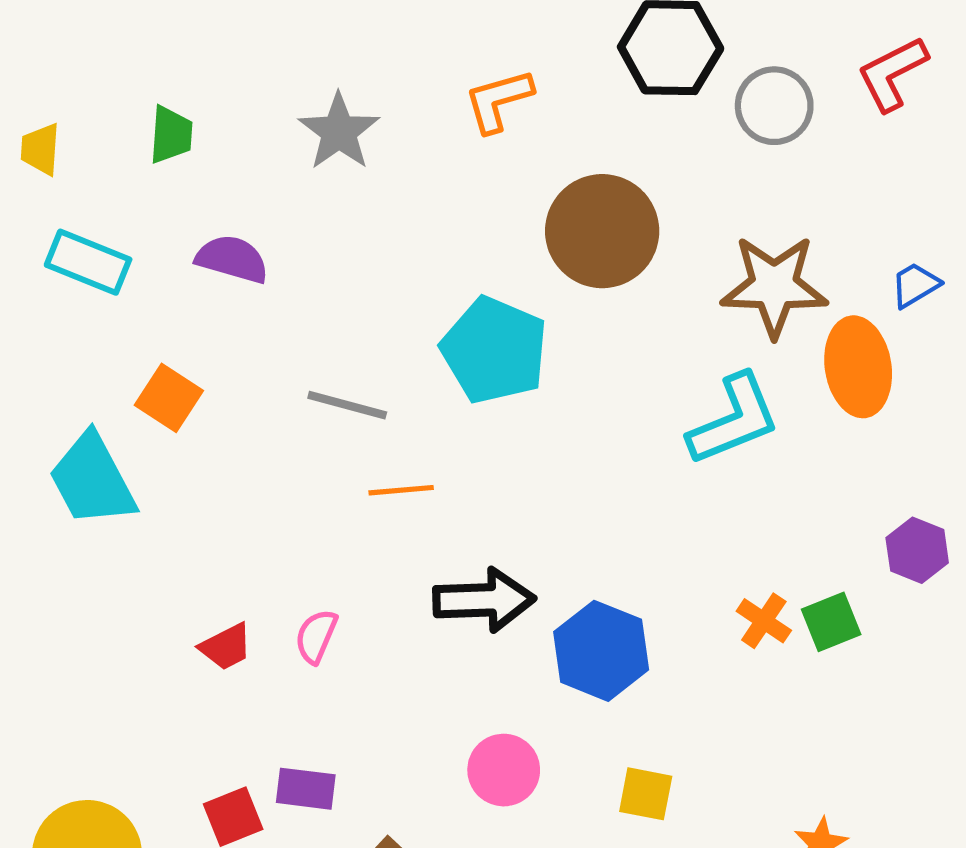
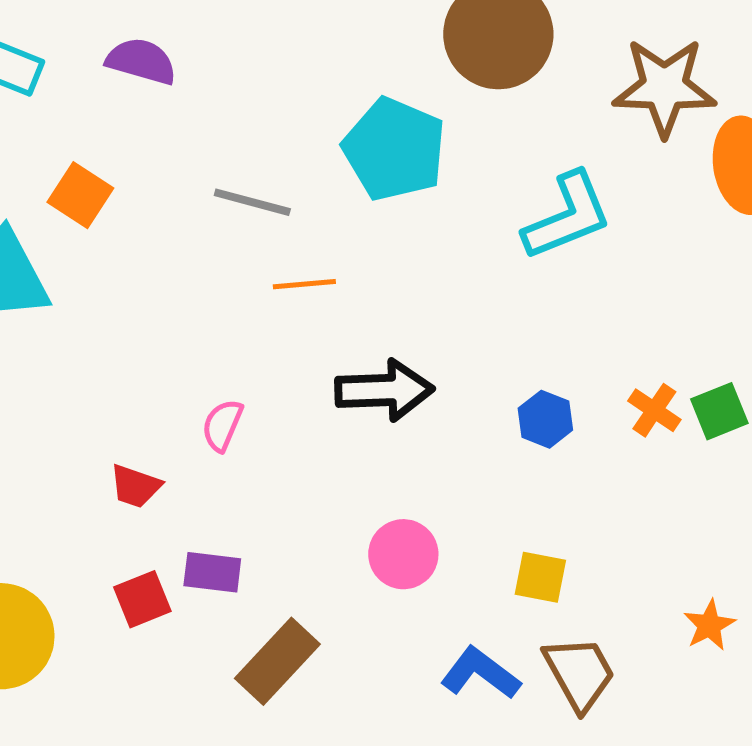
cyan L-shape: (734, 420) -> (567, 216), moved
red trapezoid: (226, 647) -> (135, 486), moved, turned 46
blue hexagon: (601, 651) -> (545, 419), moved, size x0.6

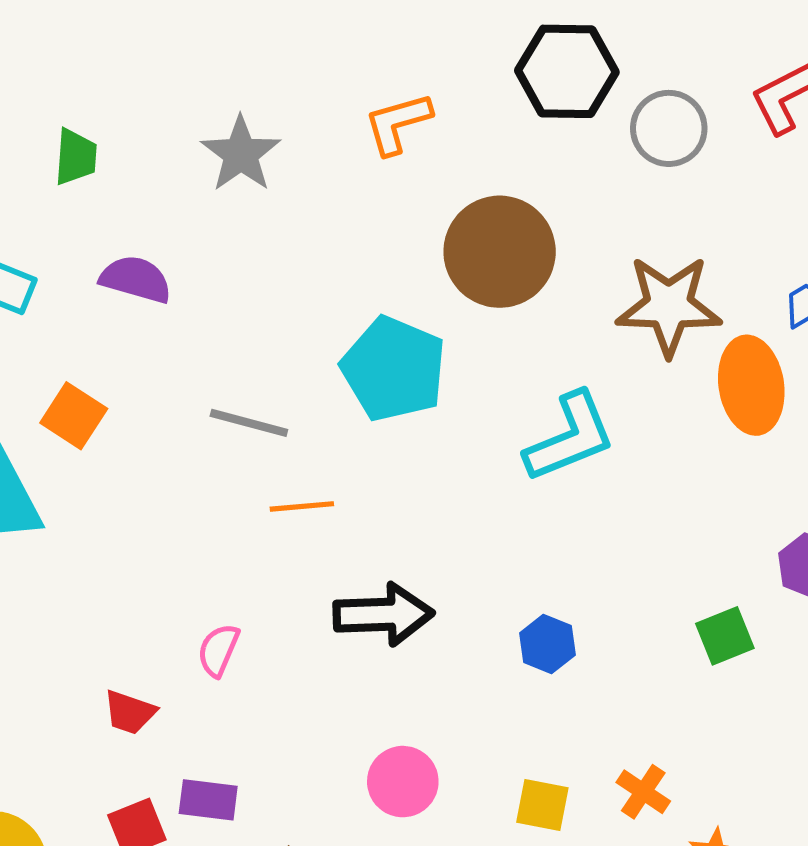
orange cross: (654, 410) -> (643, 792), moved

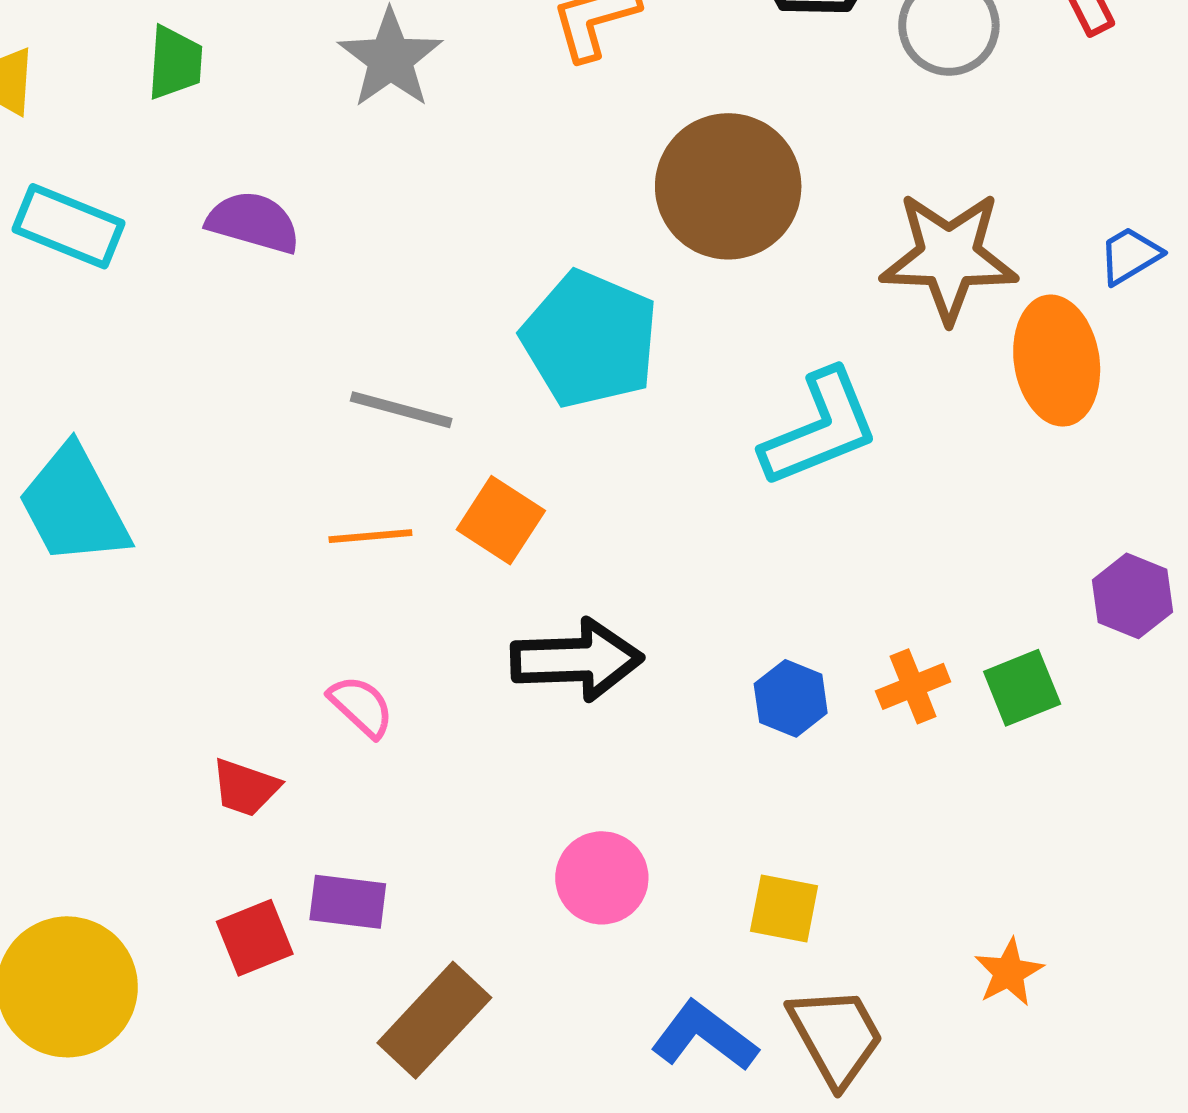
orange square: (74, 416) -> (501, 520), moved
orange line: (302, 506) -> (370, 536), moved
pink semicircle: (218, 650) -> (361, 706), turned 110
orange cross: (643, 792) -> (913, 686), moved, turned 34

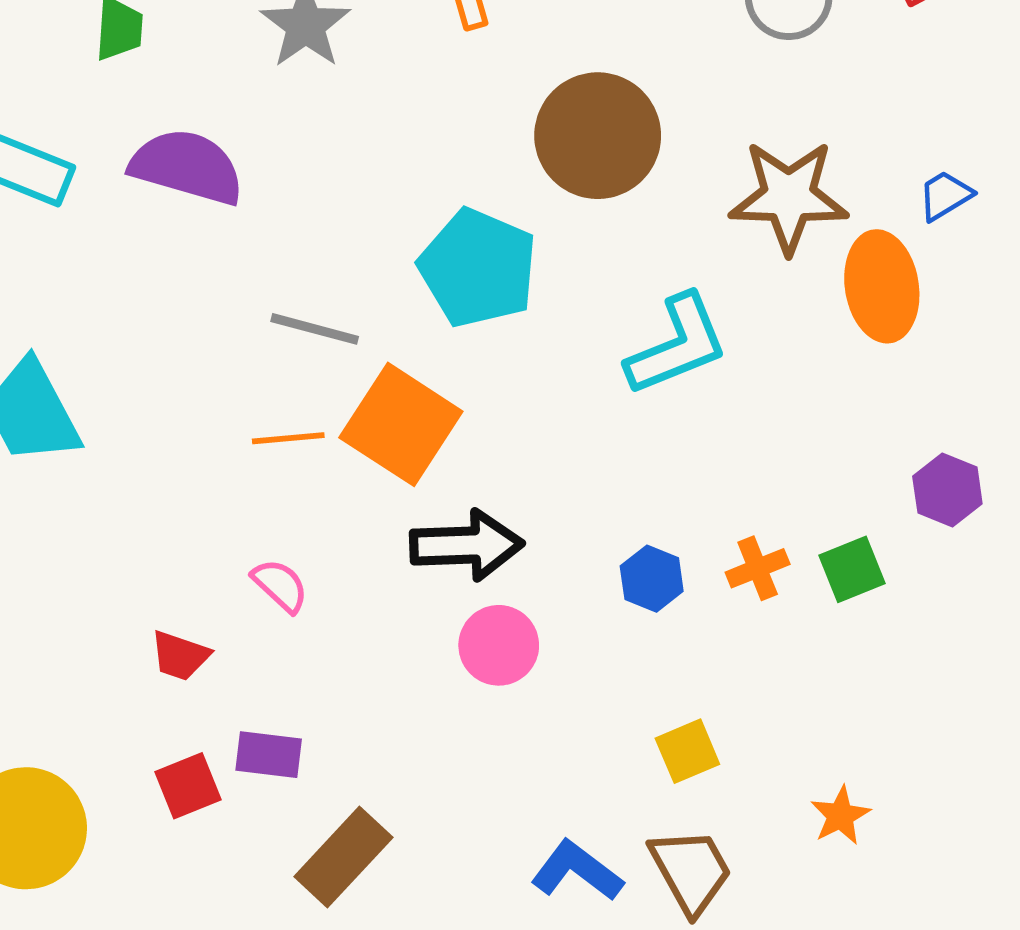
purple semicircle: (253, 222) -> (187, 167), size x1.4
orange square: (501, 520) -> (401, 424), size x1.6
pink circle: (602, 878) -> (499, 645), moved
yellow square: (784, 908) -> (687, 751), moved, turned -34

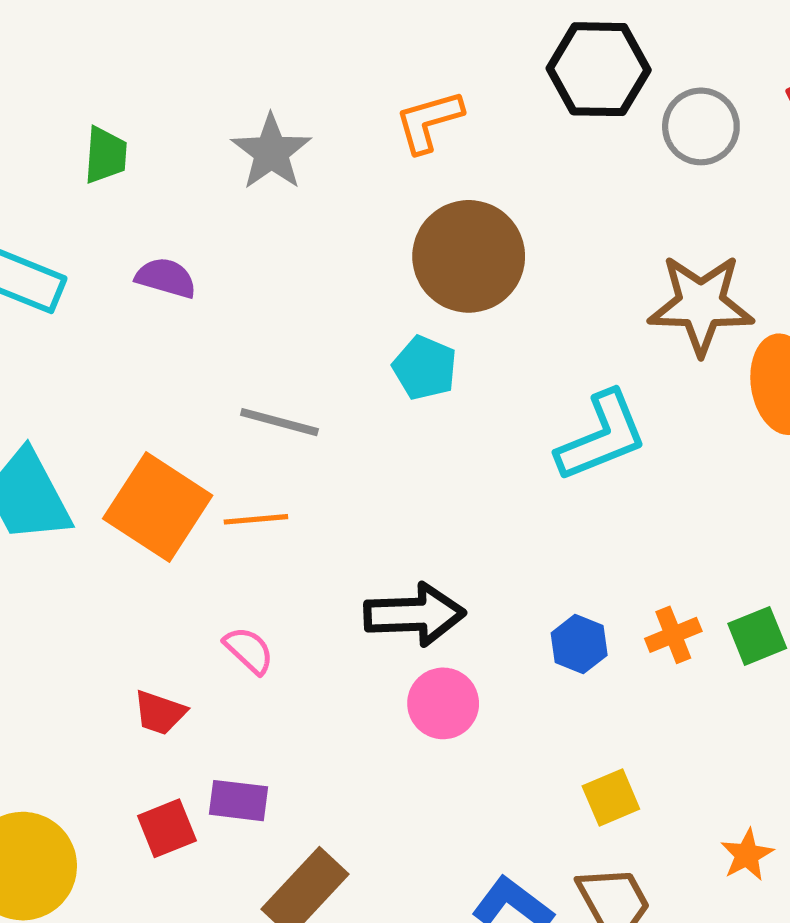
brown circle: (598, 136) -> (469, 256), moved
purple semicircle: (187, 167) -> (166, 278), size x0.6
cyan pentagon: (478, 268) -> (425, 368), size x0.6
orange square: (401, 424) -> (158, 507), moved

